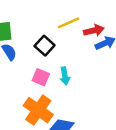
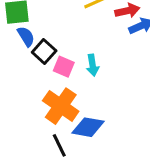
black square: (45, 46) -> (44, 52), moved

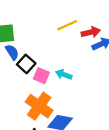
cyan arrow: (93, 65) -> (64, 74), turned 119

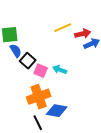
orange cross: (39, 106) -> (39, 97), turned 35

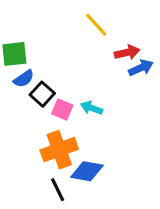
yellow line: (63, 28) -> (96, 25), moved, turned 72
blue semicircle: (16, 51) -> (24, 79), turned 88

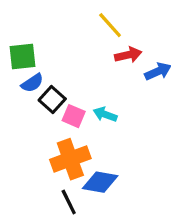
red arrow: (127, 52) -> (128, 55), moved

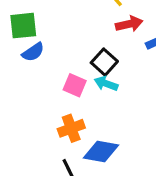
black square: (52, 100) -> (104, 62), moved
orange cross: (70, 159) -> (71, 128), size x0.7

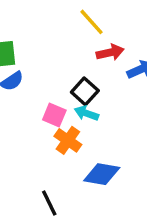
orange cross: (71, 128) -> (68, 140), moved, turned -35
blue diamond: (101, 151) -> (102, 174), moved

